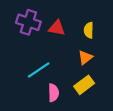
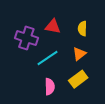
purple cross: (28, 22) -> (26, 38), moved
cyan line: (39, 70) -> (48, 58), moved

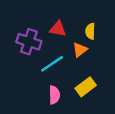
orange triangle: (79, 54) -> (80, 50), moved

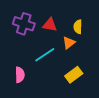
purple cross: (29, 42) -> (24, 24), moved
pink semicircle: (54, 95) -> (20, 75), moved

